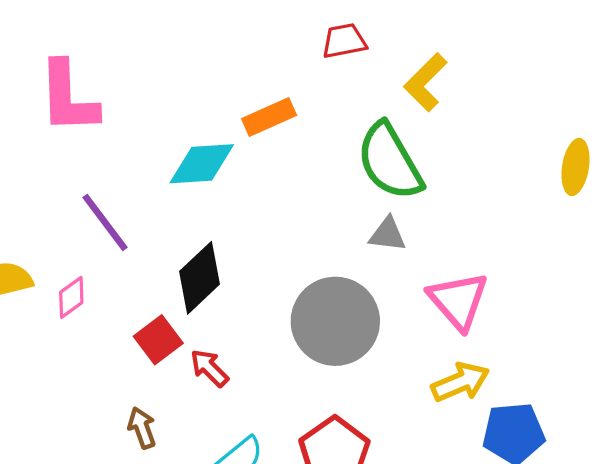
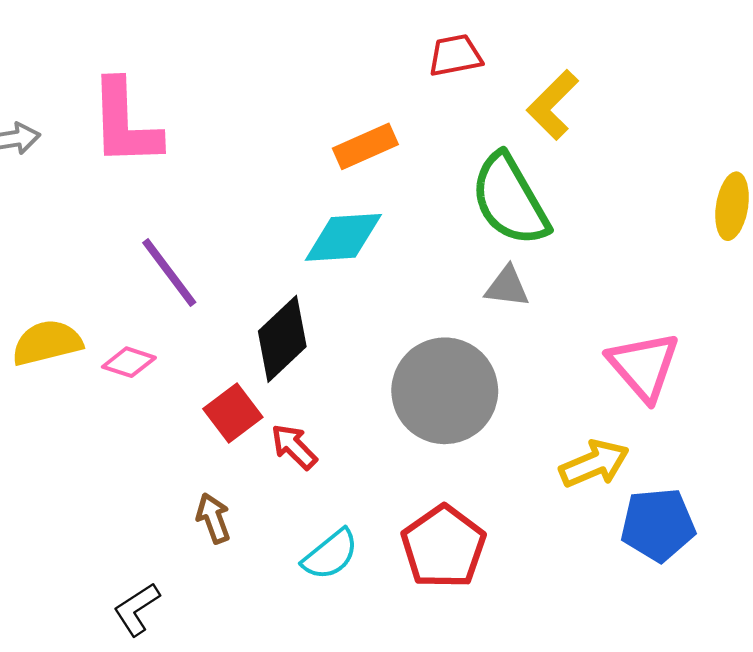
cyan diamond: (202, 164) -> (343, 237), moved
pink diamond: (71, 297) -> (129, 362), turned 54
pink triangle: (458, 301) -> (644, 366), moved

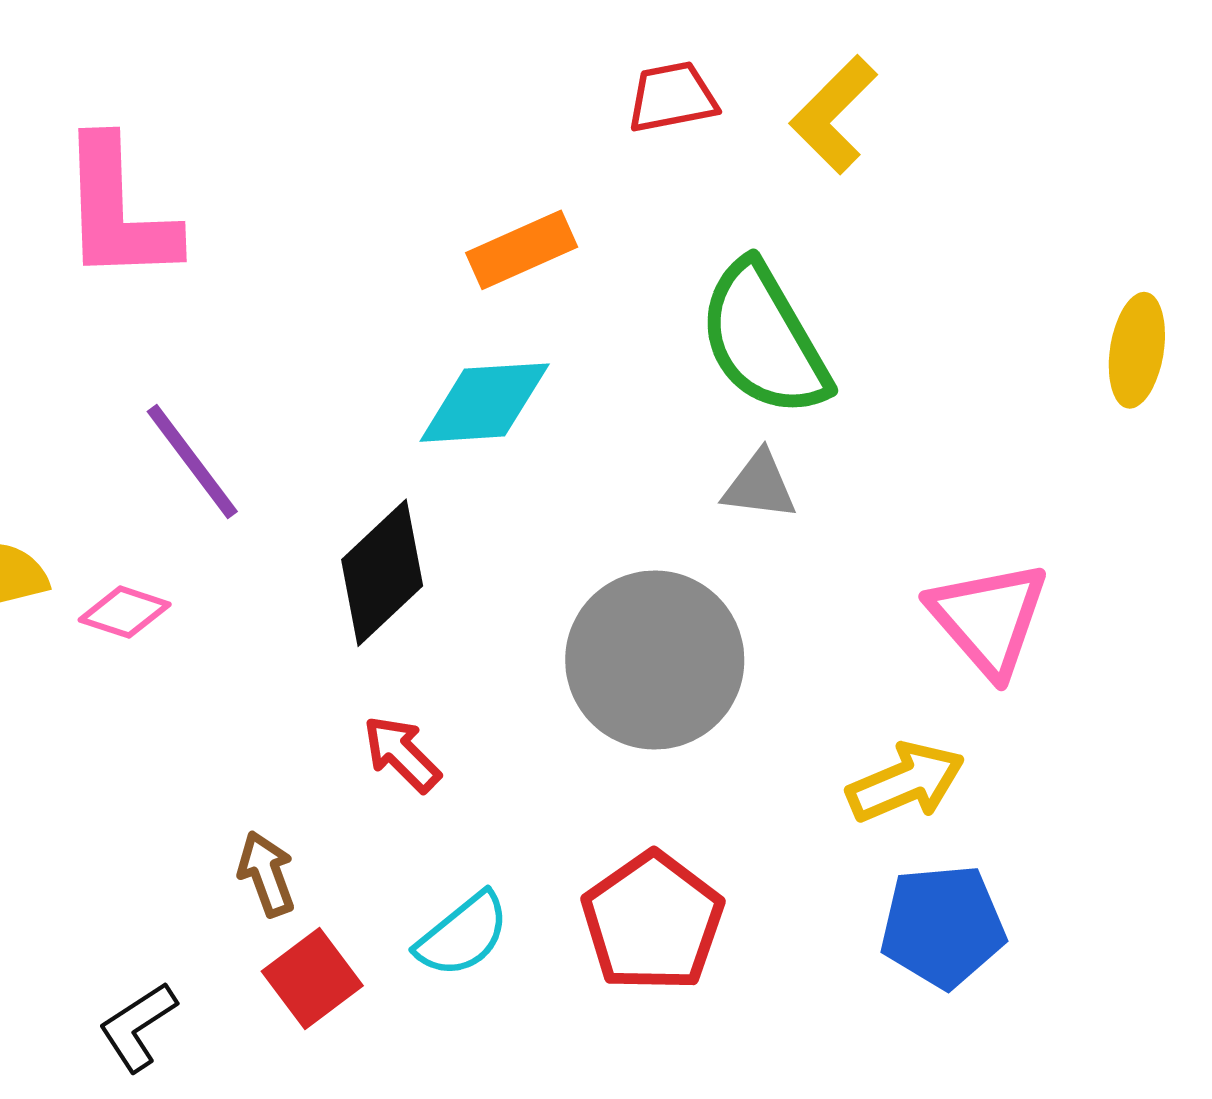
yellow L-shape: (553, 105) -> (834, 115), moved
red square: (233, 413) -> (312, 979), moved
blue pentagon: (658, 525) -> (943, 926), moved

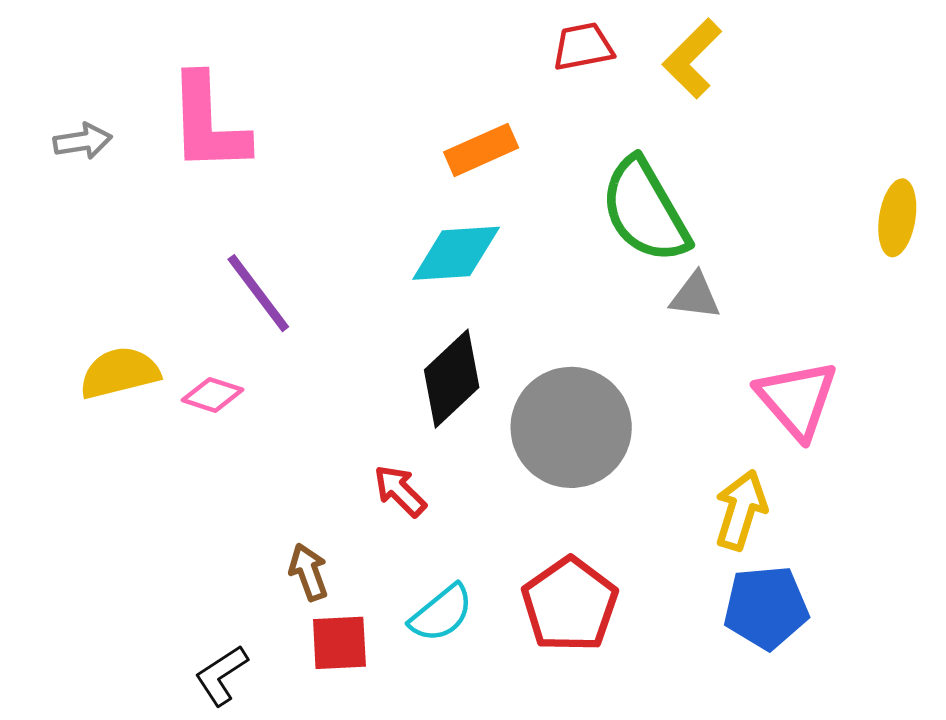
gray triangle: (759, 485) -> (695, 296), moved
black diamond: (382, 573) -> (452, 379), moved
yellow arrow: (906, 782) -> (741, 510), turned -50
red square: (312, 979) -> (339, 643), turned 34

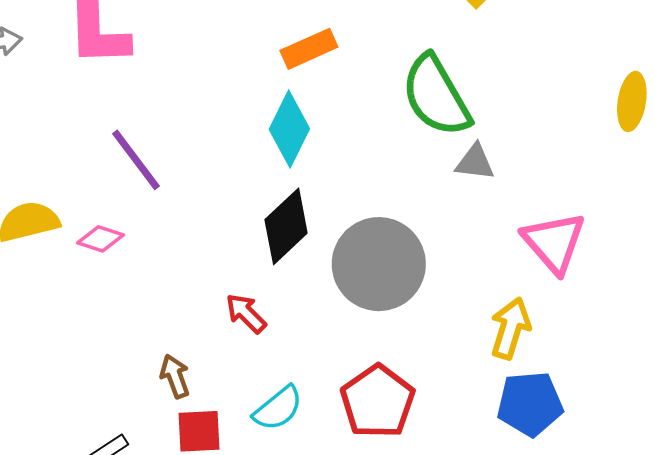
cyan diamond: (456, 253) -> (289, 129), turned -60

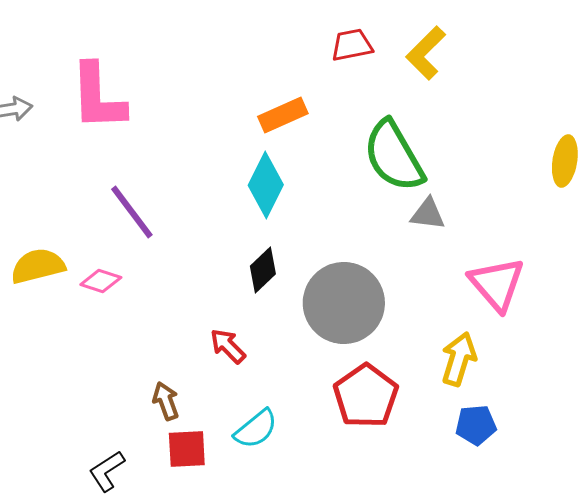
black diamond: (286, 226) -> (263, 270), size x0.7
red pentagon: (378, 401) -> (366, 396), moved
blue pentagon: (530, 404) -> (476, 425), size x0.7

